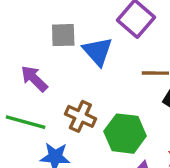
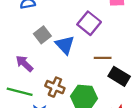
gray square: (63, 35) -> (42, 35), turned -35

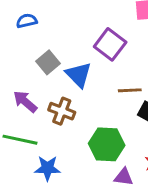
brown cross: (55, 87) -> (62, 111), moved

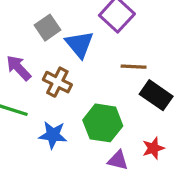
blue star: (47, 168) -> (53, 135), moved

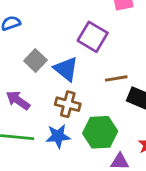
brown cross: (57, 82) -> (68, 104), moved
blue star: (53, 135) -> (58, 136), moved

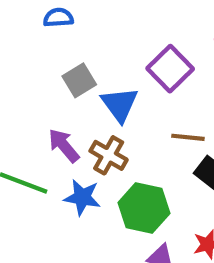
purple arrow: (18, 100) -> (64, 145), moved

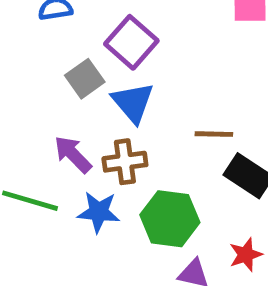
purple square: (170, 69) -> (131, 42), moved
brown cross: (109, 155) -> (125, 162), turned -33

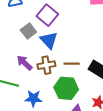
brown line: (214, 134) -> (72, 64), moved
blue star: (99, 212) -> (33, 98), moved

